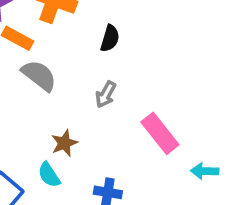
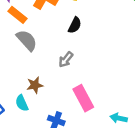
pink rectangle: (160, 133) -> (83, 98), moved

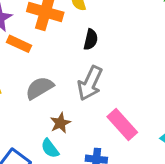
gray semicircle: (27, 40) -> (39, 88), moved, turned -65
gray arrow: (66, 59) -> (90, 83), size x1.6

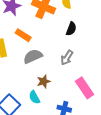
orange rectangle: (19, 44) -> (23, 35), moved
gray arrow: (90, 83) -> (67, 58), size x0.7

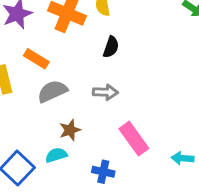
gray arrow: (67, 58) -> (105, 92), turned -119
cyan semicircle: (34, 97) -> (56, 155), turned 104

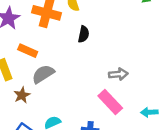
gray arrow: (105, 92) -> (118, 74), moved
brown star: (70, 130) -> (22, 95), moved

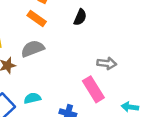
orange rectangle: (28, 51) -> (37, 19), moved

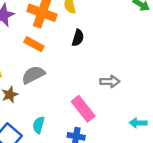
pink rectangle: (93, 89) -> (83, 109), moved
cyan semicircle: (32, 98) -> (39, 125), turned -56

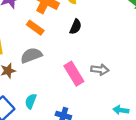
pink rectangle: (83, 109) -> (74, 74), moved

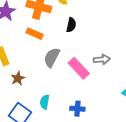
gray semicircle: (31, 55) -> (52, 57), moved, turned -30

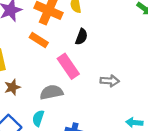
gray semicircle: (52, 57) -> (51, 92), moved, turned 42
pink rectangle: (79, 68) -> (68, 66), moved

